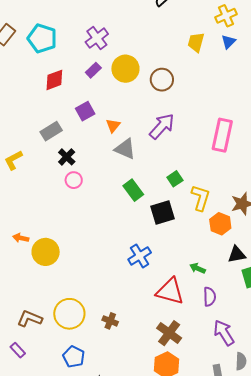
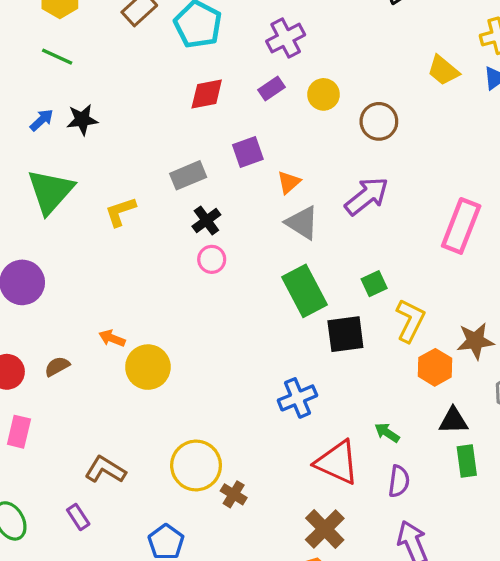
yellow trapezoid: (196, 42) -> (443, 70), turned -75
yellow circle: (125, 69) -> (323, 94), size x0.7
green rectangle: (133, 190) -> (304, 291), size x1.4
yellow circle: (69, 314) -> (196, 465), moved

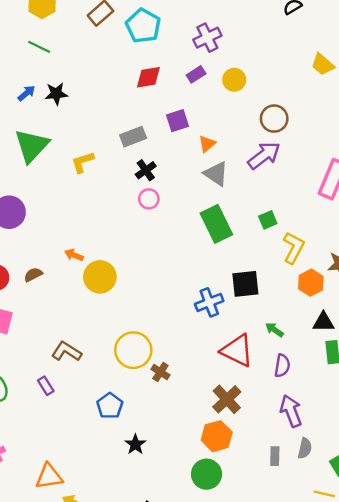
brown circle: (379, 121) -> (274, 119), moved
black square: (345, 334) -> (245, 284), moved

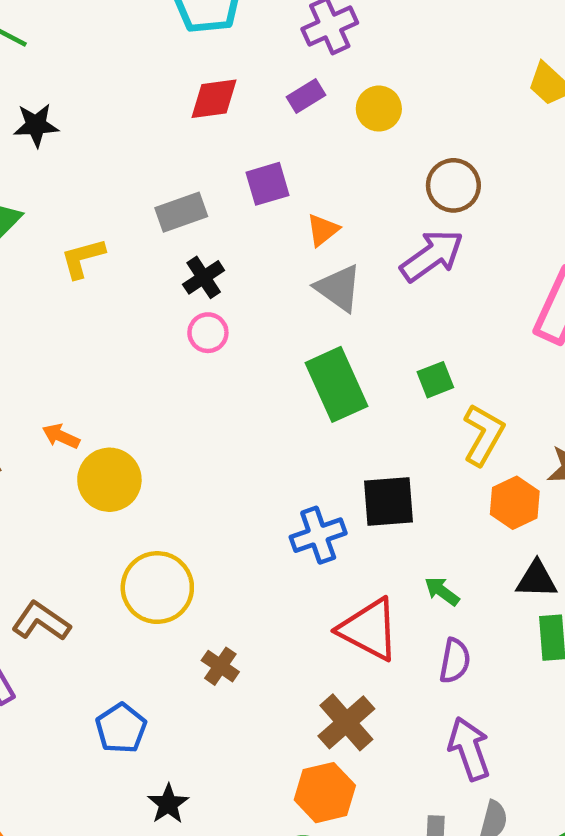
yellow circle: (133, 350) -> (157, 588), moved

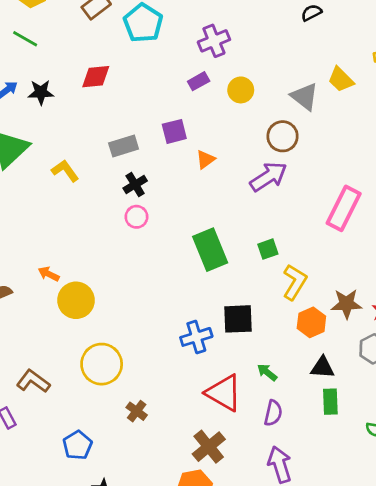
red diamond: (214, 99) -> (96, 77), moved
yellow L-shape: (83, 258) -> (65, 171), turned 68
gray triangle: (339, 288) -> (305, 97), moved

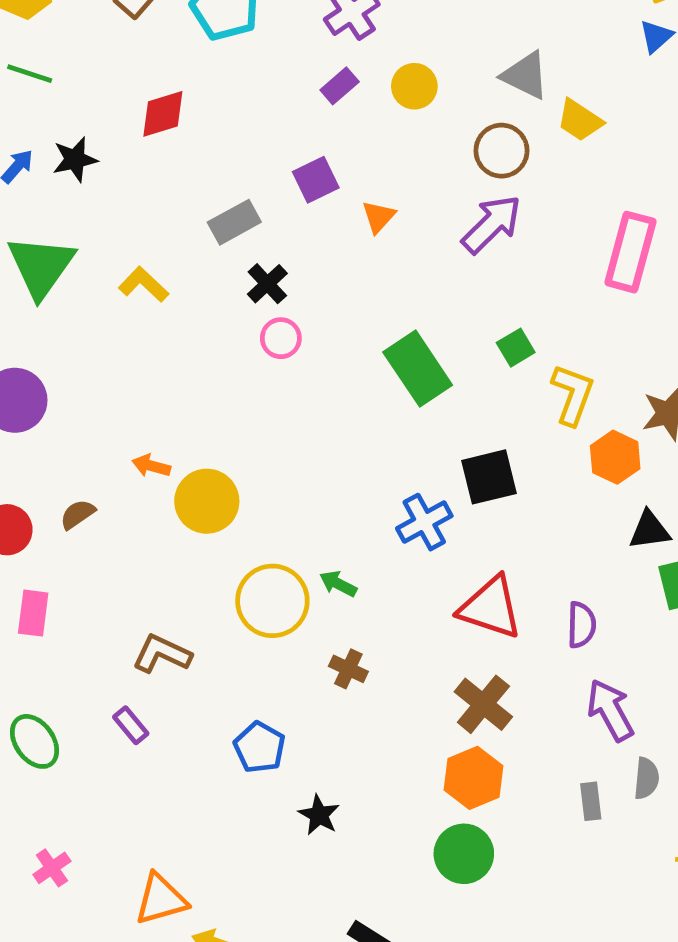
yellow trapezoid: (341, 79) -> (580, 120), moved
green arrow: (267, 372) -> (338, 584), moved

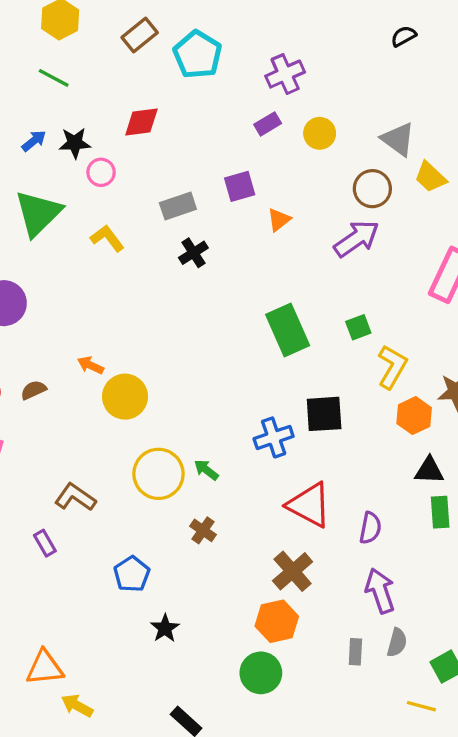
pink circle: (281, 338) -> (101, 172), moved

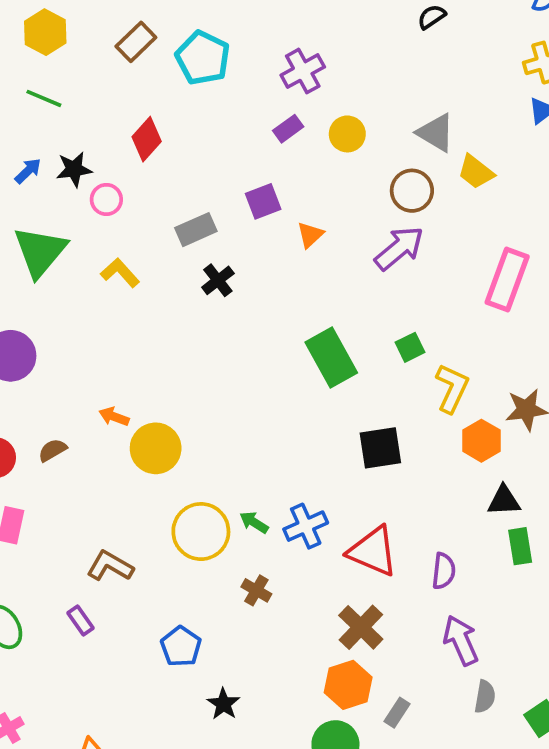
red diamond: (141, 122) -> (147, 139), turned -36
blue cross: (274, 437) -> (306, 526), moved
gray rectangle: (355, 652) -> (397, 713), moved, turned 35

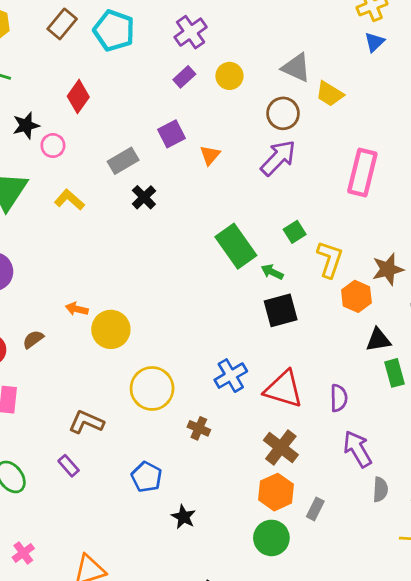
green arrow: (254, 522) -> (272, 272), moved

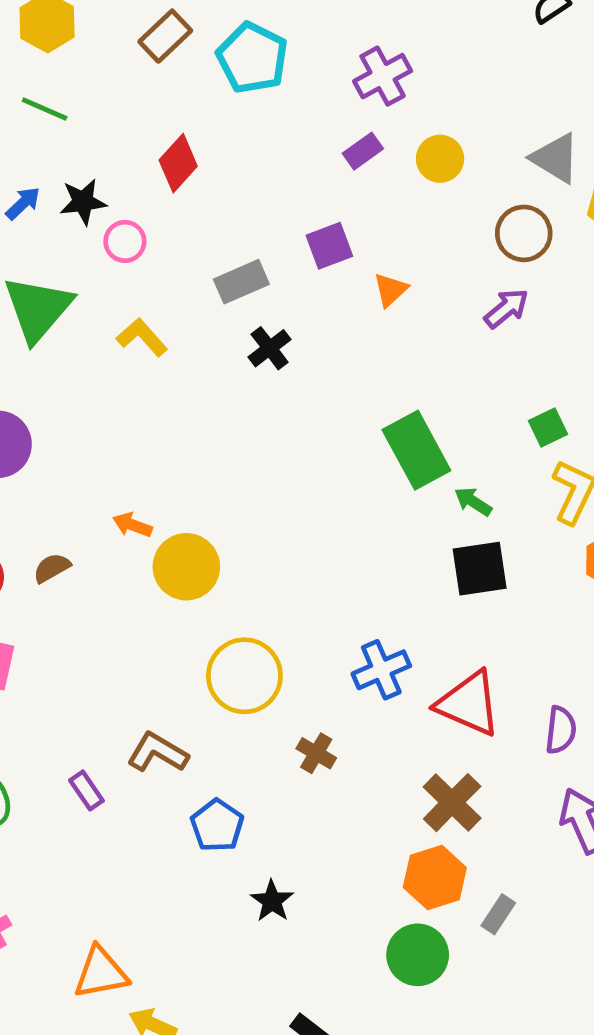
purple arrow: (278, 158) -> (506, 308), size x0.7
green square: (295, 232) -> (548, 427), moved
brown L-shape: (86, 422) -> (158, 753), moved

